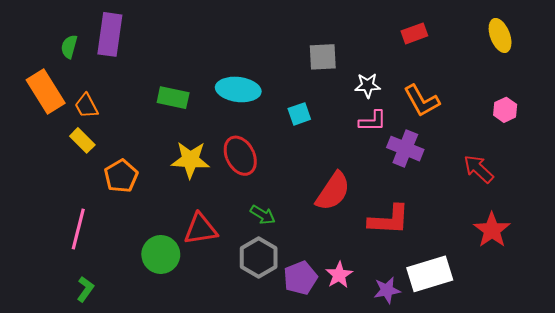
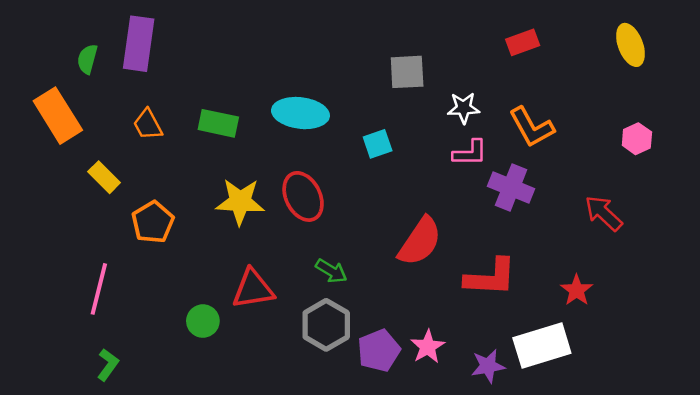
orange trapezoid: (86, 106) -> (148, 125), moved
red star: (492, 230) -> (577, 290), moved, size x0.7
green circle: (161, 254) -> (203, 321), size x0.7

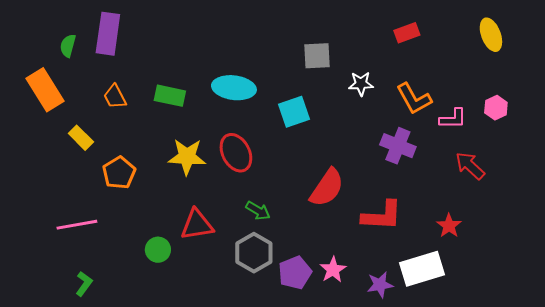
cyan square: (378, 144) -> (294, 112), size x1.4
pink L-shape: (470, 153) -> (453, 119), moved
pink line: (99, 289) -> (77, 225), turned 66

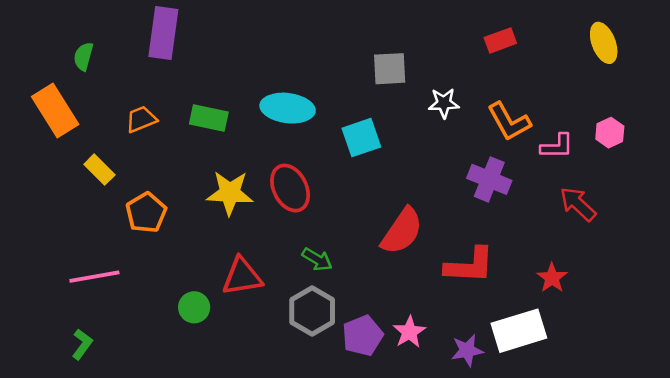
purple rectangle: (108, 34) -> (163, 33), moved
orange trapezoid: (115, 97) -> (141, 119), turned 96
green L-shape: (84, 284) -> (82, 344), moved

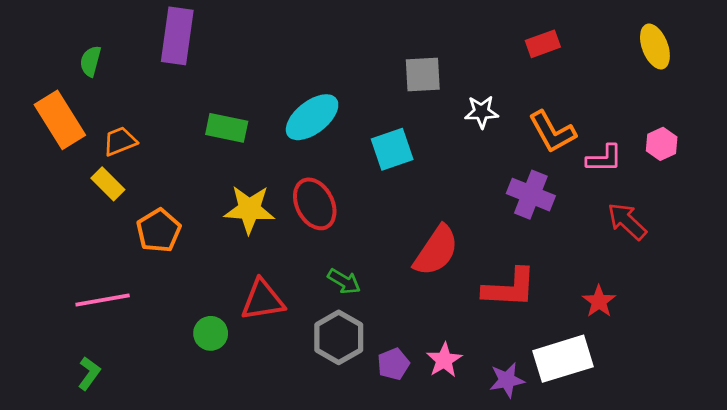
cyan ellipse: (288, 108) -> (312, 117), turned -45
orange trapezoid: (141, 119) -> (120, 141), moved
purple pentagon: (363, 336) -> (393, 364), size x0.7

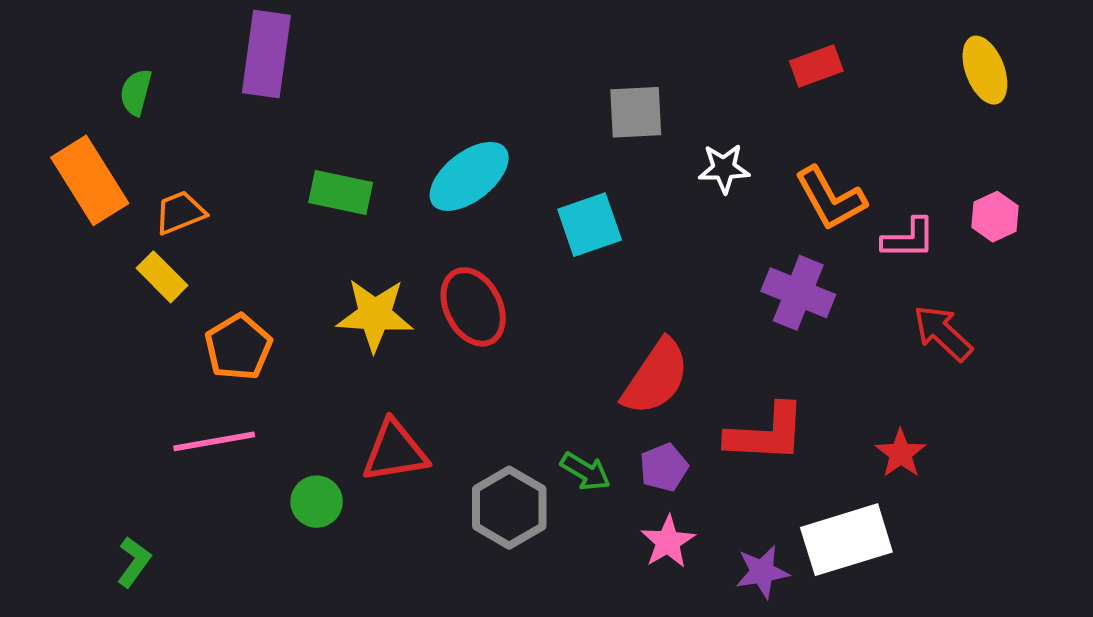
green arrow: (344, 281) -> (586, 471), moved
pink line: (103, 300) -> (214, 441), moved
purple pentagon: (393, 364) -> (664, 467), moved

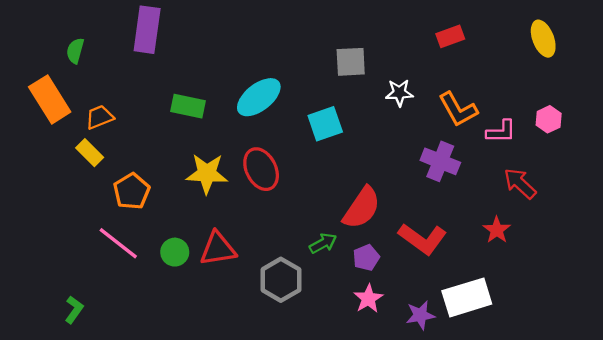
red L-shape: (766, 433) -> (423, 239), turned 33
pink line: (214, 441) -> (118, 243), turned 48
red star: (901, 453) -> (497, 230), moved
green arrow: (586, 471) -> (323, 243), moved, turned -60
green circle: (317, 502) -> (175, 252), moved

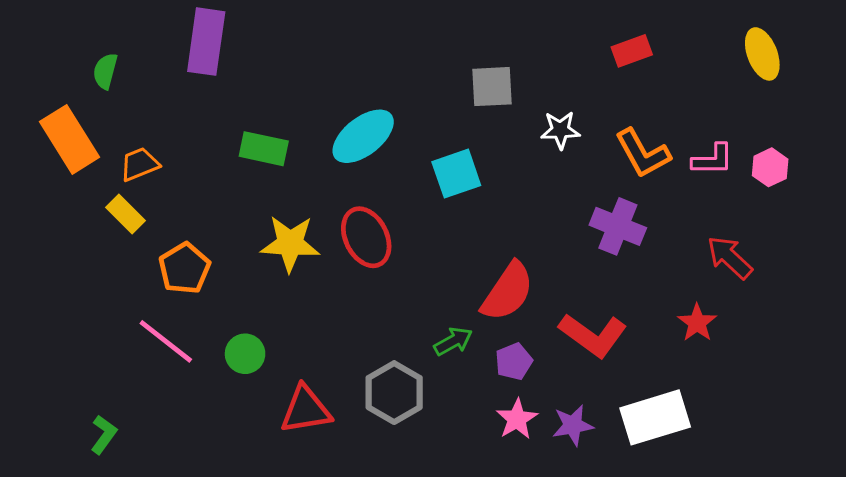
pink L-shape: (501, 131) -> (713, 160), moved
red triangle: (218, 249) -> (306, 410), moved
purple star: (420, 315) -> (573, 425), moved

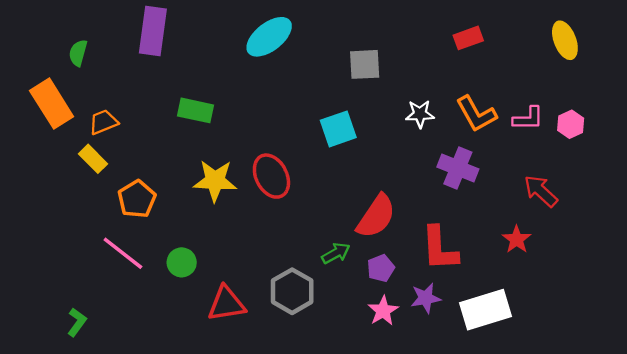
white star: (560, 130) -> (420, 114), moved
cyan ellipse: (363, 136) -> (269, 37), moved
red L-shape: (593, 335) -> (439, 249), turned 51
purple star: (573, 425) -> (426, 298), moved

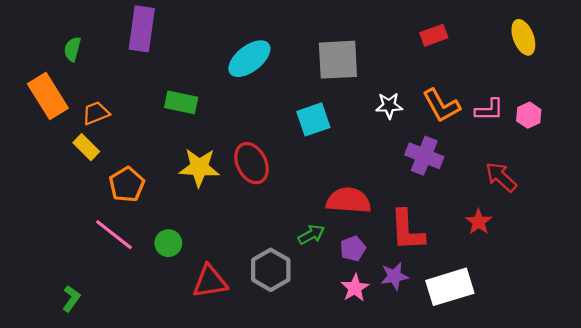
cyan ellipse: (269, 37) -> (249, 59), moved
gray square: (365, 64) -> (338, 60), size x1.4
red semicircle: (376, 216) -> (349, 200), turned -120

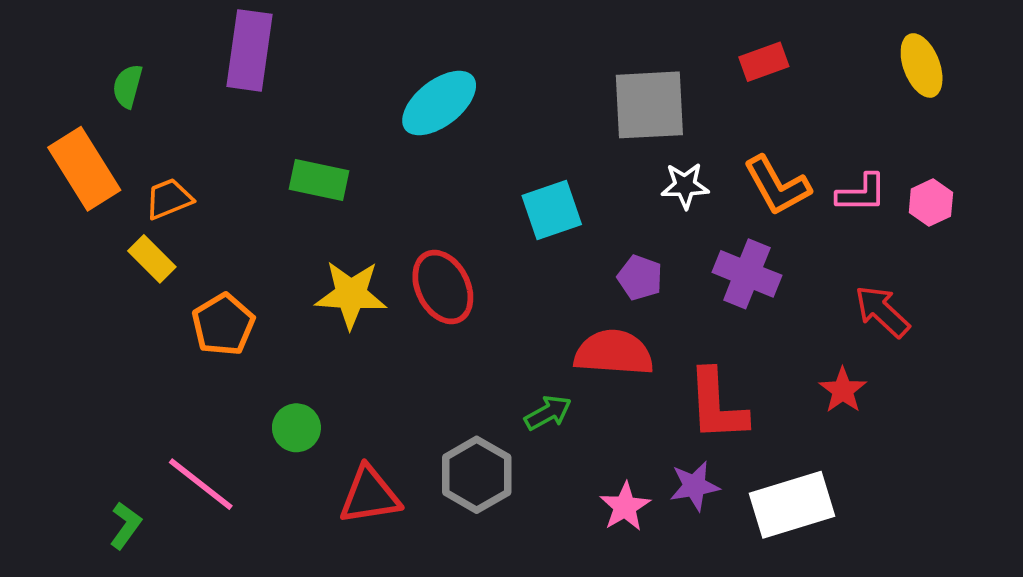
gray square: (338, 60) -> (649, 105), moved
pink line: (114, 235) -> (201, 484), moved
purple pentagon: (353, 248) -> (640, 278), moved, turned -30

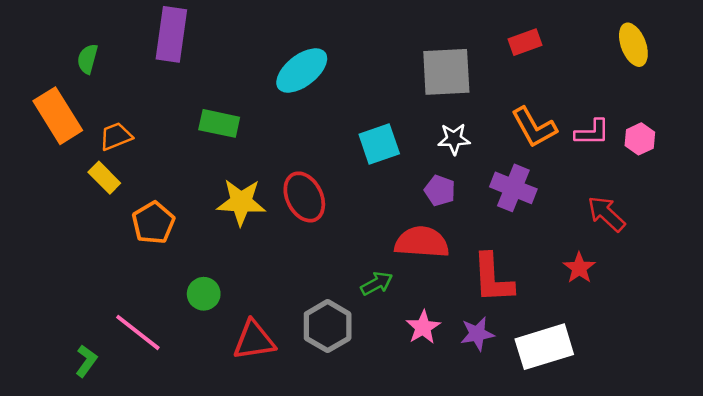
white star: (685, 186) -> (454, 139), moved
pink star: (625, 507) -> (423, 327), moved

